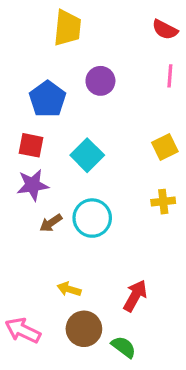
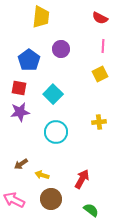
yellow square: (165, 147) -> (100, 74), moved
brown arrow: (51, 223) -> (21, 164), moved
green semicircle: (124, 347) -> (91, 210), moved

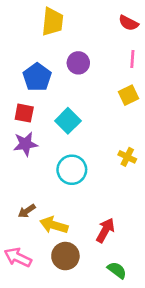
yellow cross: (99, 122) -> (127, 157), turned 32
yellow arrow: (42, 175) -> (54, 225), size x1.5

